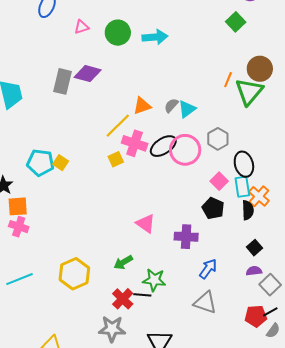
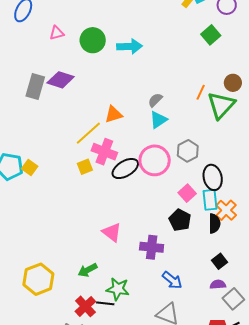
brown circle: (260, 69) -> (233, 83), size x0.7
gray semicircle: (171, 105) -> (155, 100), moved
black ellipse: (163, 146) -> (125, 169), moved
blue arrow: (208, 269) -> (172, 280), turned 90

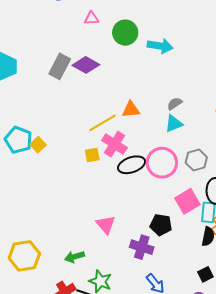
pink square: (187, 193) -> (187, 201), size x1.4
black pentagon: (180, 220) -> (161, 225), moved, turned -30

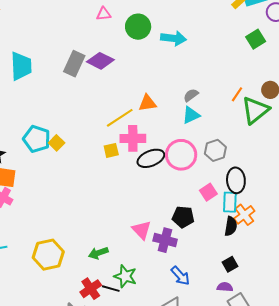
pink cross: (114, 144) -> (133, 138), turned -30
pink square: (187, 201) -> (208, 192), size x0.7
pink triangle: (106, 225) -> (141, 230), moved

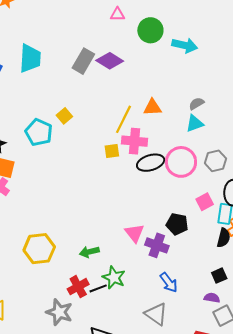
yellow line: (120, 118) -> (123, 119), turned -36
yellow square: (57, 143) -> (64, 116), moved
black line: (111, 289) -> (98, 288), turned -42

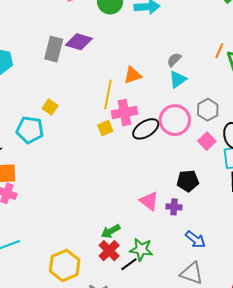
pink square: (205, 202) -> (207, 141), moved
purple cross: (157, 245) -> (174, 207), size x0.7
yellow hexagon: (39, 249) -> (65, 265), moved
red cross: (78, 287) -> (109, 251), moved

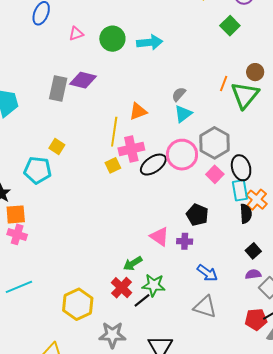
gray hexagon: (208, 110) -> (214, 143), size x1.4
black pentagon: (188, 181) -> (197, 215), turned 30
green arrow: (111, 231) -> (133, 263), moved

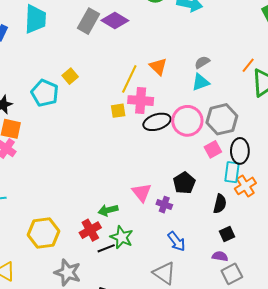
orange triangle: (138, 111) -> (158, 67), turned 48
black semicircle: (246, 214) -> (220, 204), moved

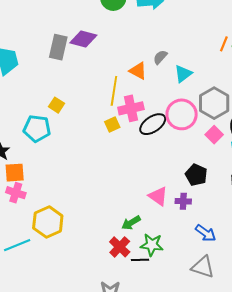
gray semicircle: (202, 62) -> (160, 57), moved
yellow hexagon: (44, 233) -> (48, 222), moved
black line: (106, 248) -> (140, 260), turned 36

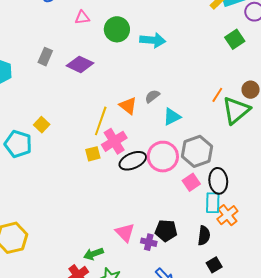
gray rectangle: (58, 47) -> (45, 57), moved, size x0.7
pink cross: (131, 108) -> (114, 141), turned -30
black pentagon: (196, 175) -> (166, 231), moved, turned -30

